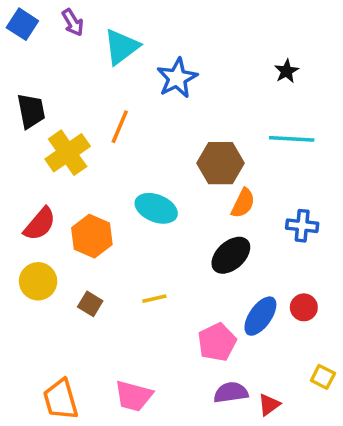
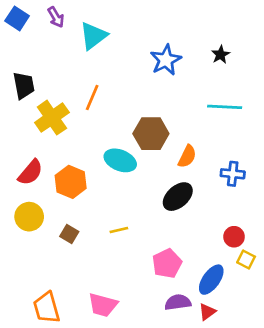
blue star: (177, 78) -> (166, 60), moved
brown hexagon: (220, 163) -> (151, 134), moved
blue ellipse: (260, 316) -> (211, 280), moved
yellow square: (323, 377) -> (246, 259), moved

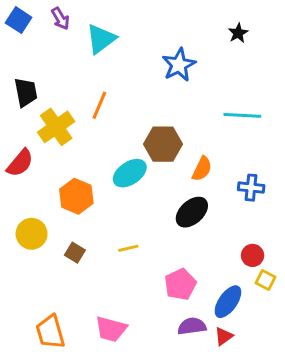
black star: (221, 55) -> (238, 33), moved
cyan ellipse: (120, 160) -> (130, 173), turned -56
red semicircle: (30, 172) -> (20, 163), moved

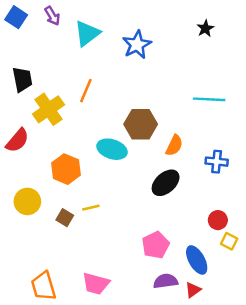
blue star: (179, 65) -> (137, 45), moved
cyan ellipse: (130, 173) -> (112, 149), turned 52
yellow line: (128, 248) -> (91, 208), moved
blue ellipse: (228, 302) -> (197, 260), turned -64

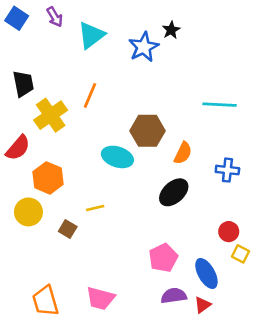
black star: (205, 28) -> (171, 30), moved
orange hexagon: (66, 169) -> (48, 178), moved
yellow line: (91, 208) -> (95, 208), moved

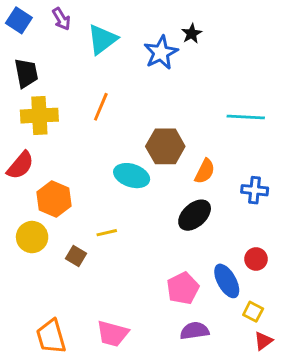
black trapezoid: (23, 84) -> (26, 73), moved
yellow cross: (51, 115) -> (39, 116), moved, turned 32
yellow square: (241, 254) -> (253, 312), moved
blue ellipse: (206, 273) -> (227, 281), moved
red triangle: (203, 305) -> (263, 341), moved

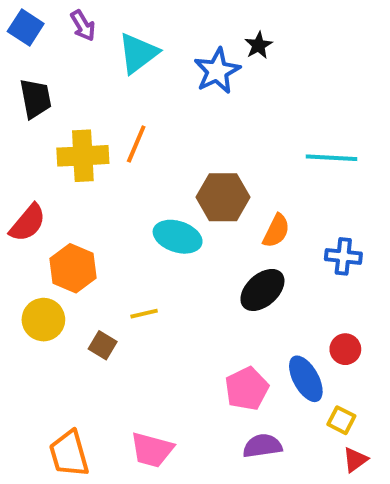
yellow cross: (39, 116) -> (83, 156), moved

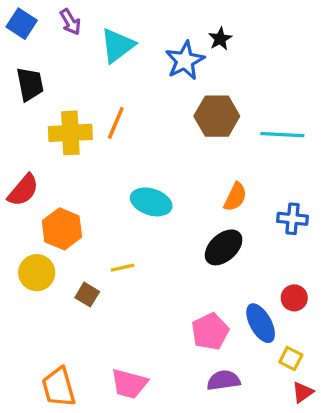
brown hexagon: (223, 197) -> (217, 116), moved

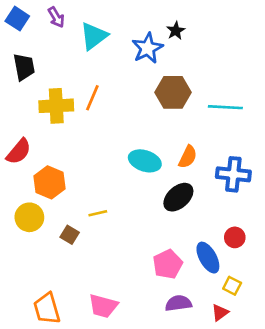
cyan ellipse: (151, 202) -> (145, 161), moved
blue cross: (293, 219) -> (233, 174), size x1.4
red triangle: (303, 392) -> (220, 313), moved

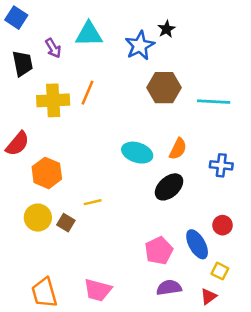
purple arrow: (56, 17) -> (53, 48), moved
cyan triangle: (94, 36) -> (89, 34), turned 36
blue cross: (233, 174) -> (221, 165), size x0.7
yellow circle: (29, 217) -> (38, 218), moved

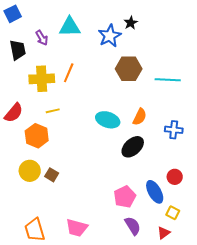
blue square: (16, 18) -> (13, 14), turned 30
yellow line: (93, 202) -> (53, 111), moved
purple semicircle: (169, 288) -> (133, 226), turned 66

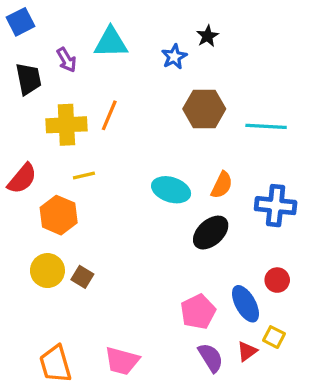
blue star: (110, 36) -> (174, 57), size x0.7
blue cross: (174, 130) -> (276, 206), size x1.4
red triangle: (164, 233) -> (247, 351), moved

